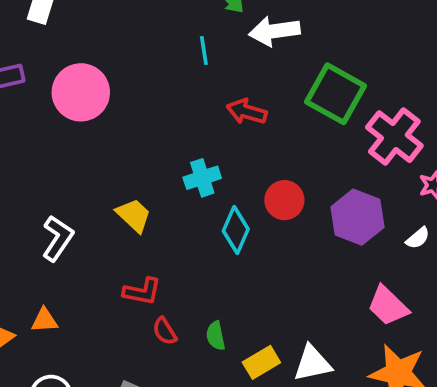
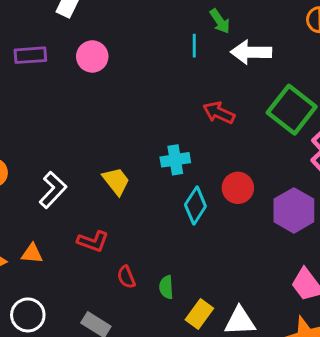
cyan line: (204, 50) -> (194, 46), moved
pink circle: (81, 92) -> (92, 56), moved, size x0.7
red L-shape: (142, 291) -> (93, 241), moved
yellow rectangle: (261, 362) -> (199, 314), turned -32

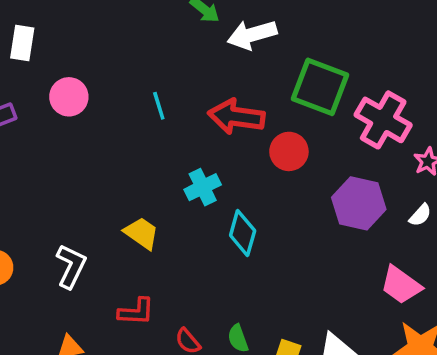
cyan line: (194, 46) -> (159, 106), moved
red arrow: (219, 113) -> (236, 117), size x1.4
red circle: (238, 188) -> (289, 151), moved

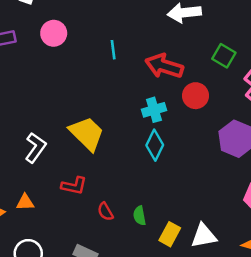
green square: (320, 87) -> (224, 56), size x0.6
cyan cross: (203, 187) -> (154, 110), moved
yellow trapezoid: (141, 233) -> (87, 133), size x1.5

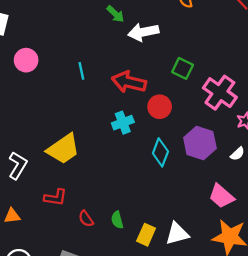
yellow trapezoid: (87, 133) -> (63, 149), turned 105
cyan diamond: (155, 145) -> (160, 152), moved

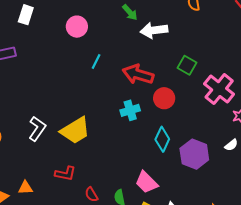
pink circle: (26, 60) -> (77, 27), moved
cyan line: (81, 71) -> (96, 61), turned 35
purple hexagon: (200, 143) -> (194, 154), moved
white L-shape: (18, 165) -> (37, 129), moved
pink trapezoid: (221, 196) -> (146, 182), moved

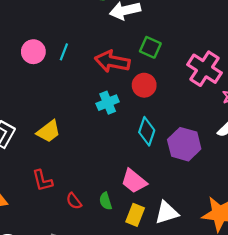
pink circle: (77, 27) -> (33, 52), moved
green square: (187, 65) -> (150, 47), moved
yellow trapezoid: (75, 131) -> (49, 131), size x0.7
red L-shape: (65, 174) -> (42, 181), turned 70

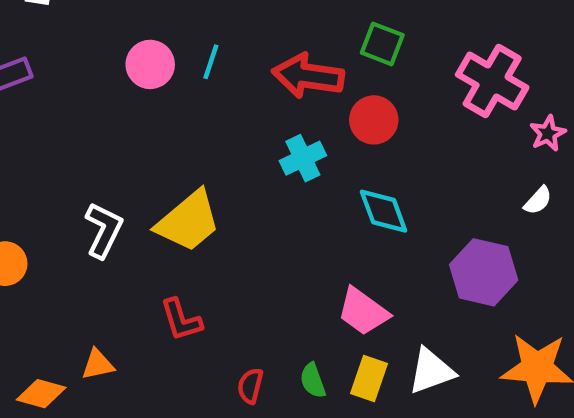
yellow trapezoid: (49, 131) -> (188, 221), size x1.4
cyan diamond: (147, 131) -> (384, 211), turned -36
purple hexagon: (184, 144) -> (484, 272), moved
red semicircle: (74, 201) -> (250, 386), moved, turned 54
green semicircle: (106, 201) -> (313, 381), moved

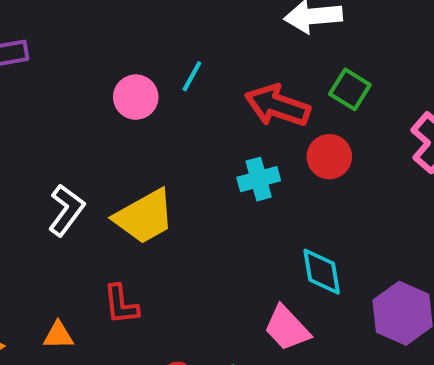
pink circle: (150, 64) -> (136, 97), moved
cyan diamond: (384, 211) -> (322, 272), moved
orange triangle: (98, 364) -> (58, 335), moved

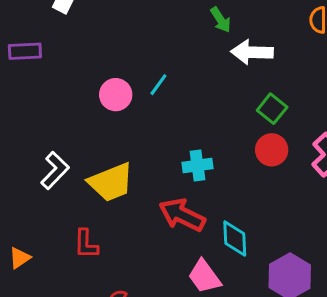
red arrow: (277, 106) -> (182, 215), moved
red circle: (329, 157) -> (272, 150), moved
orange triangle: (58, 335) -> (20, 258), moved, turned -40

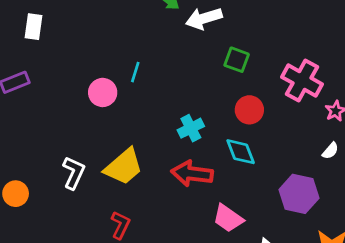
red circle: (272, 150) -> (249, 110), moved
cyan diamond: (235, 239) -> (241, 152), moved
red L-shape: (86, 244) -> (120, 225), turned -136

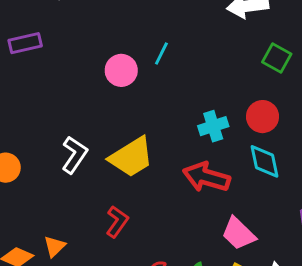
red circle: (249, 110) -> (262, 117), moved

